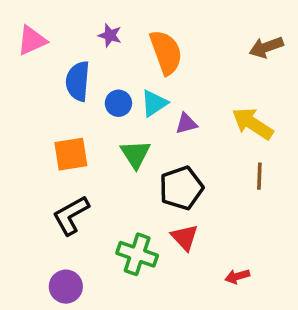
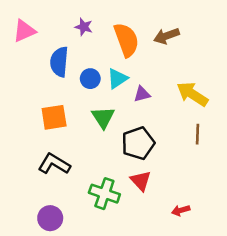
brown arrow: (266, 47) -> (166, 36), moved
black L-shape: (71, 215) -> (54, 164), turned 60

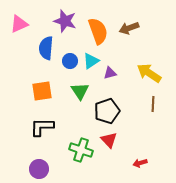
purple star: (84, 27) -> (65, 21), size x1.6
black L-shape: (54, 164) -> (42, 127), turned -30

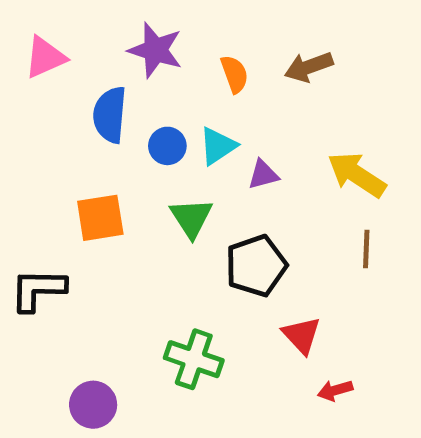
orange semicircle: (98, 31) -> (234, 74), size x0.6
black L-shape: (42, 127) -> (38, 290), moved
red triangle: (109, 140) -> (302, 335), moved

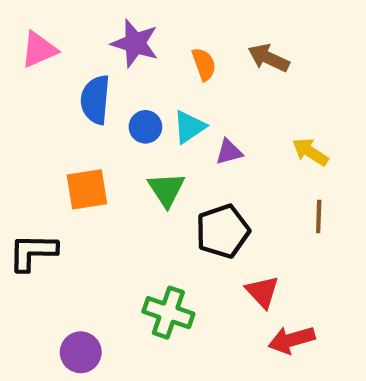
brown arrow: (309, 67) -> (269, 58), turned 45
yellow arrow: (357, 175) -> (310, 152), size x0.7
red arrow: (335, 390) -> (292, 340), size x1.5

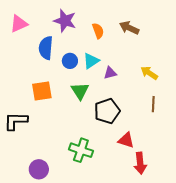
red triangle: (262, 292) -> (126, 140), turned -30
red arrow: (292, 340) -> (140, 163), turned -80

